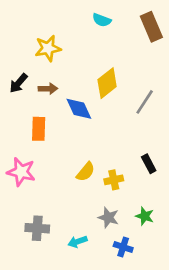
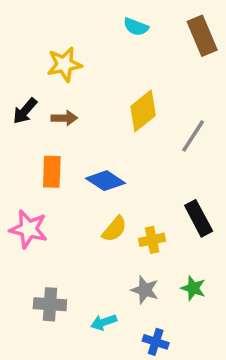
blue diamond: (79, 109) -> (105, 181), moved, turned -32
black rectangle: (149, 164) -> (199, 218), size x1.4
blue cross: (123, 247) -> (156, 342), moved

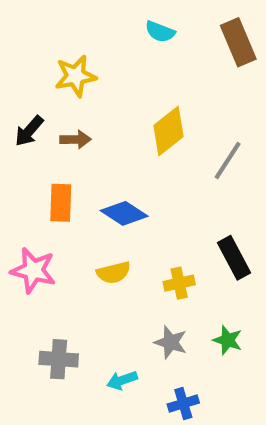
yellow semicircle: (114, 229) -> (114, 273), moved, turned 36
blue cross: (156, 342) -> (183, 404), turned -35

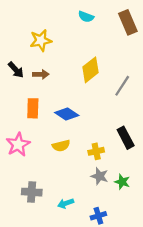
black arrow: (29, 131) -> (16, 70), turned -84
pink star: (33, 270) -> (18, 145), turned 30
gray star: (171, 342) -> (100, 176), moved

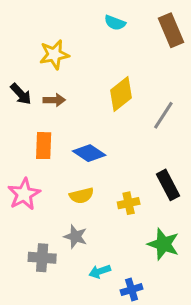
gray star: (100, 176) -> (75, 237), moved
green star: (122, 182) -> (163, 244), size x1.5
cyan arrow: (66, 203) -> (100, 271), moved

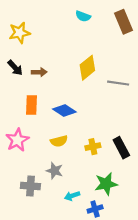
yellow star: (54, 55) -> (20, 33), moved
gray line: (163, 115) -> (118, 83), turned 65
black rectangle: (168, 185) -> (121, 148), moved
green star: (163, 244) -> (106, 184), moved, turned -30

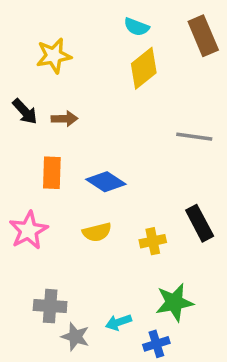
yellow star: (20, 33) -> (54, 56), moved
yellow diamond: (87, 68) -> (144, 68), moved
black rectangle: (121, 148) -> (200, 223), moved
gray star: (55, 171) -> (75, 337), moved

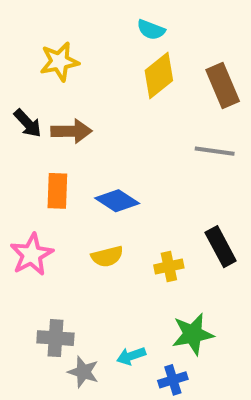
brown rectangle: (203, 36) -> (223, 85), moved
brown arrow: (65, 119) -> (71, 131), size x1.4

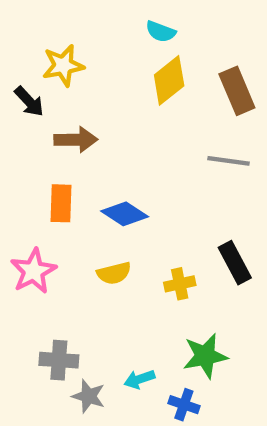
black arrow: (28, 123) -> (29, 102), moved
blue cross: (173, 380) -> (184, 405), turned 36

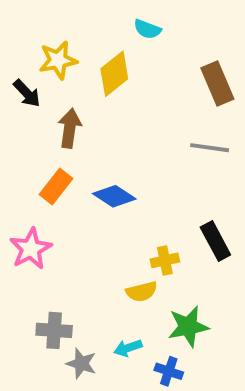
yellow diamond: (169, 80) -> (114, 74), moved
brown arrow: (76, 140) -> (70, 128), turned -81
orange rectangle: (61, 203) -> (56, 187), turned 36
yellow semicircle: (114, 273) -> (142, 292), moved

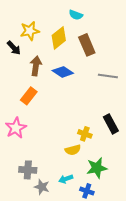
brown rectangle: (217, 84) -> (87, 45), moved
blue diamond: (114, 196) -> (63, 72), moved
yellow cross: (165, 260) -> (85, 134), turned 32

